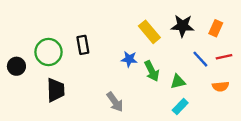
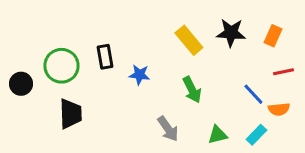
blue star: (129, 59) -> (139, 75), moved
blue line: (200, 59) -> (253, 94), moved
green triangle: (178, 82) -> (217, 135), moved
gray arrow: (115, 102) -> (168, 129), moved
cyan rectangle: (180, 107) -> (256, 135), moved

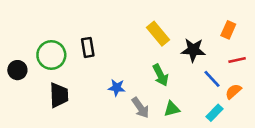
black star: (231, 33) -> (193, 50), moved
blue star: (139, 75) -> (117, 88), moved
orange semicircle: (279, 109) -> (233, 91), turned 144
green triangle: (217, 135) -> (172, 109), moved

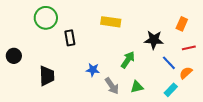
yellow rectangle: (158, 34) -> (111, 22), moved, turned -42
green circle: (51, 55) -> (46, 18), moved
green arrow: (161, 75) -> (128, 60), turned -120

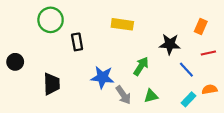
blue star: (93, 70) -> (102, 77), size x1.5
orange semicircle: (186, 73) -> (210, 89), moved, turned 32

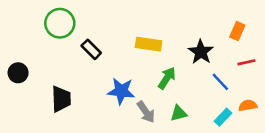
yellow rectangle: (122, 24) -> (149, 44), moved
black rectangle: (77, 42) -> (91, 49), turned -35
black star: (170, 44) -> (201, 52), turned 30

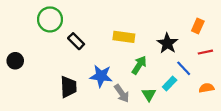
black trapezoid: (61, 99) -> (68, 87), moved
green triangle: (179, 113) -> (149, 94), turned -48
cyan rectangle: (223, 117) -> (170, 84), moved

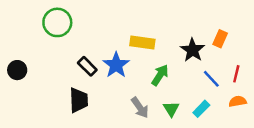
orange rectangle: (198, 26) -> (220, 39), moved
black rectangle: (76, 41) -> (87, 66), moved
red line: (205, 52) -> (236, 74), moved, turned -64
blue star: (101, 76) -> (116, 65), moved, turned 30
cyan rectangle: (170, 84) -> (201, 109), moved

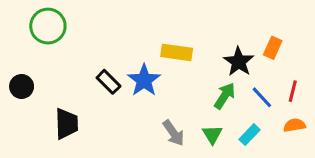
green circle: (57, 22) -> (48, 26), moved
green arrow: (160, 75) -> (225, 96), moved
black trapezoid: (79, 100) -> (67, 124), moved

